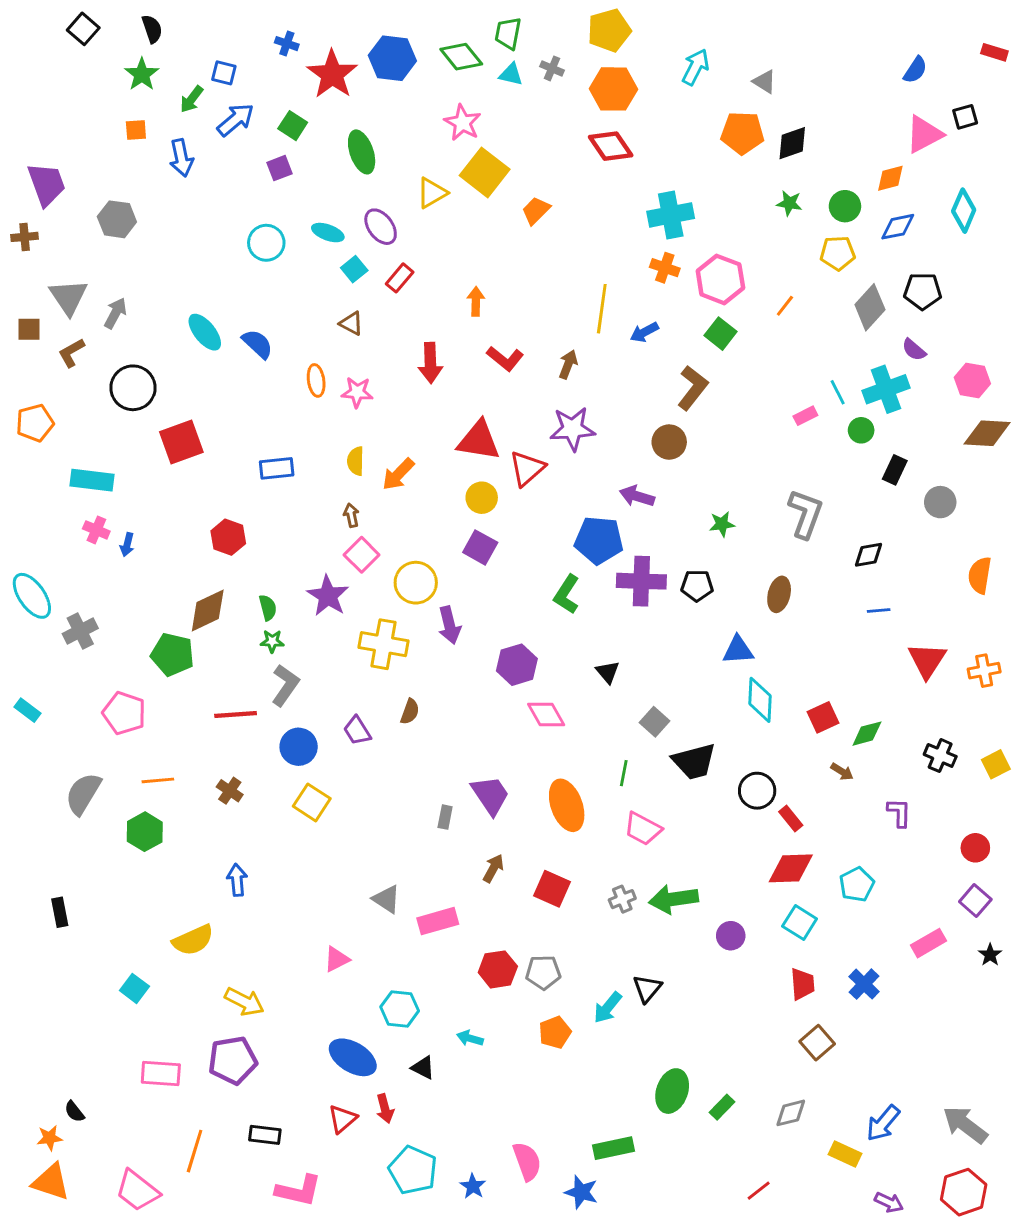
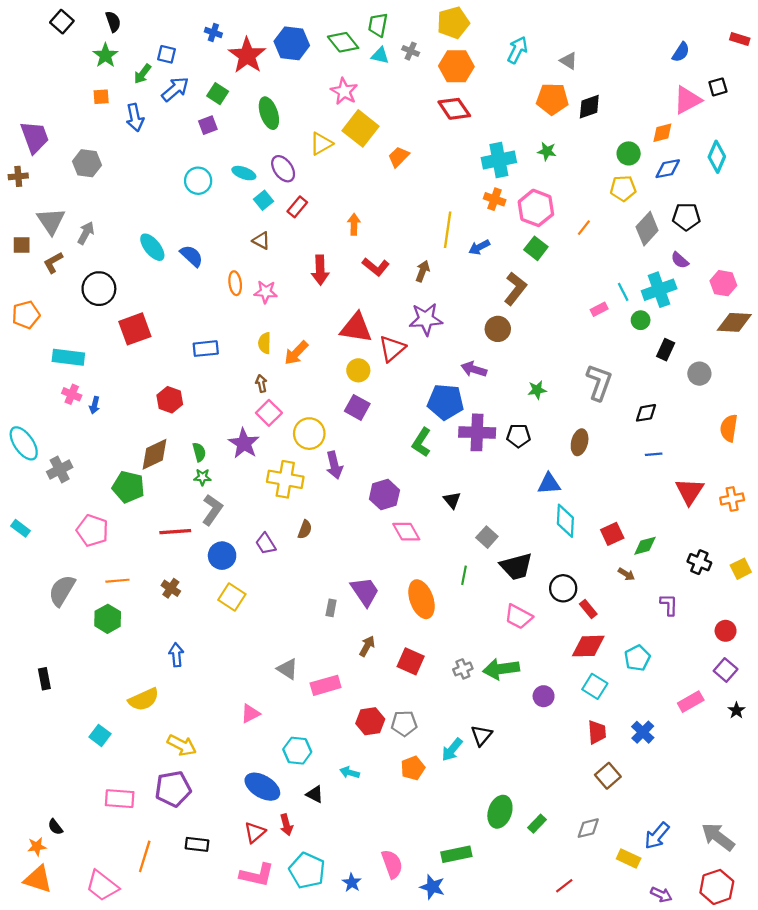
green star: (789, 203) -> (547, 151), moved
pink trapezoid: (643, 829) -> (518, 617), moved
pink L-shape: (299, 1191) -> (257, 875), moved

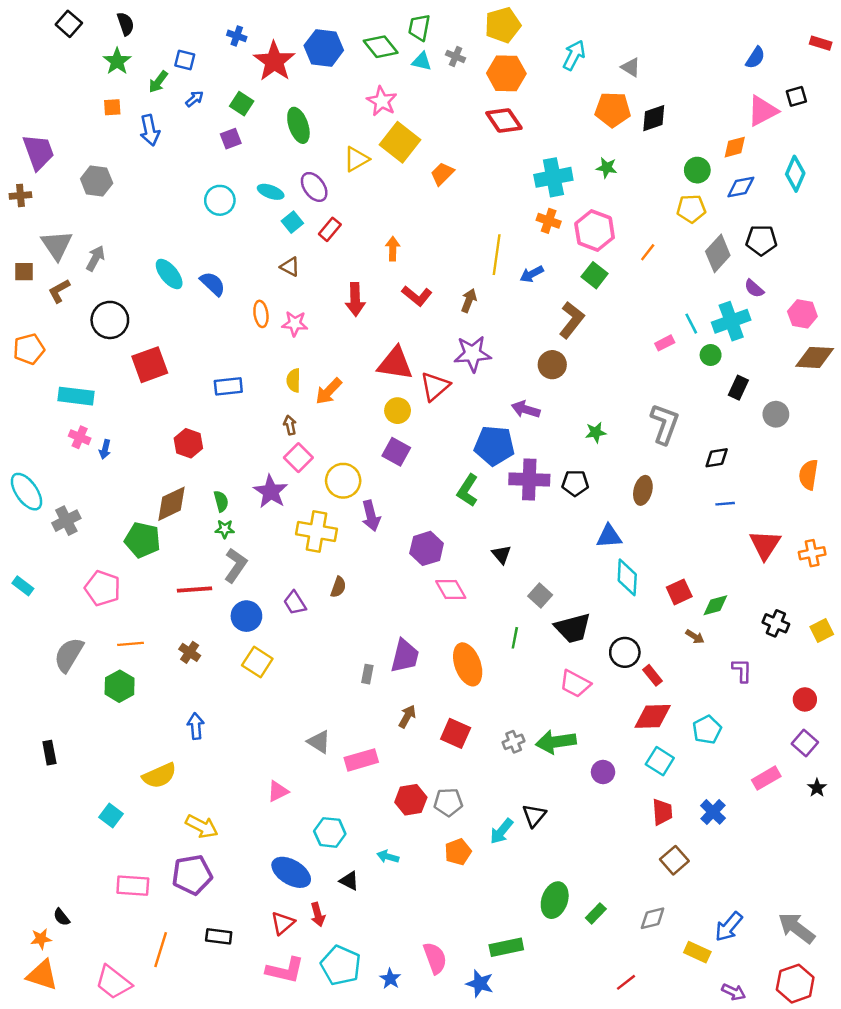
blue arrow: (175, 89) -> (194, 99), size x0.6
purple trapezoid: (365, 592) -> (405, 656), turned 48

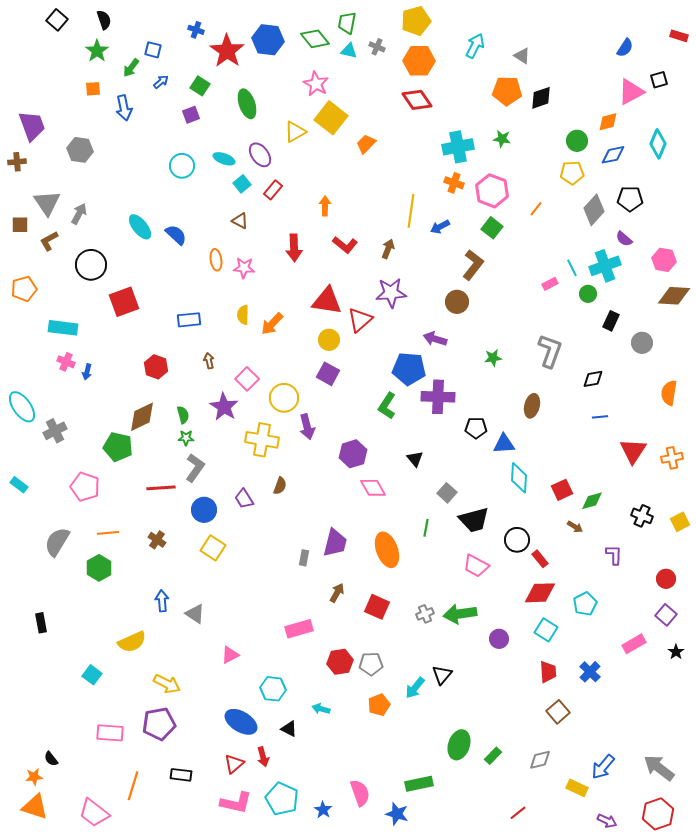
brown arrow: (290, 425) -> (209, 361), moved
black pentagon: (575, 483) -> (476, 428), moved
gray triangle: (319, 742) -> (195, 614), moved

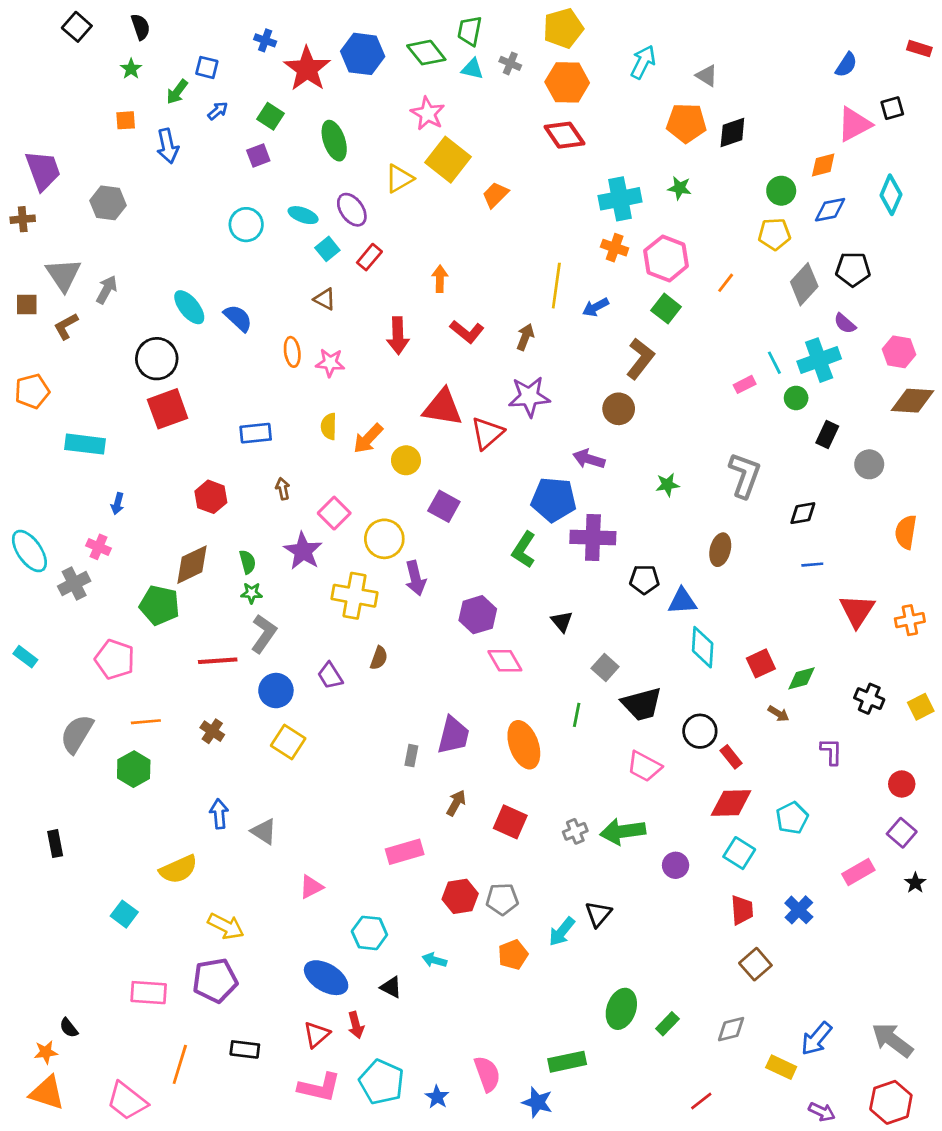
green star: (97, 51) -> (131, 69), size x0.7
black circle: (91, 265) -> (157, 359), moved
yellow circle: (329, 340) -> (406, 460), moved
pink cross: (66, 362) -> (99, 547), moved

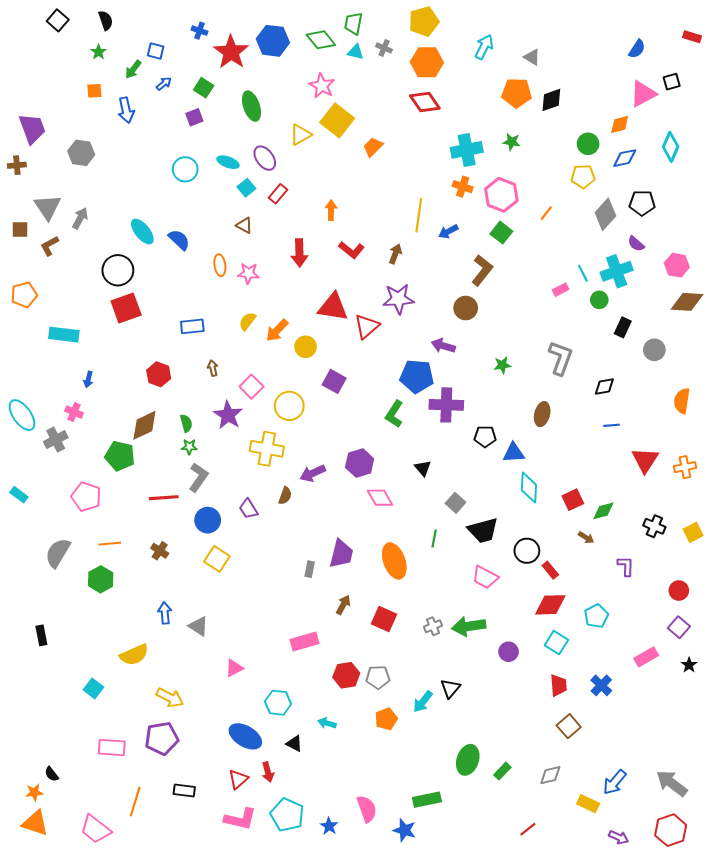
yellow semicircle: (329, 426) -> (247, 321), turned 36
purple arrow: (415, 578) -> (313, 473), moved, turned 80

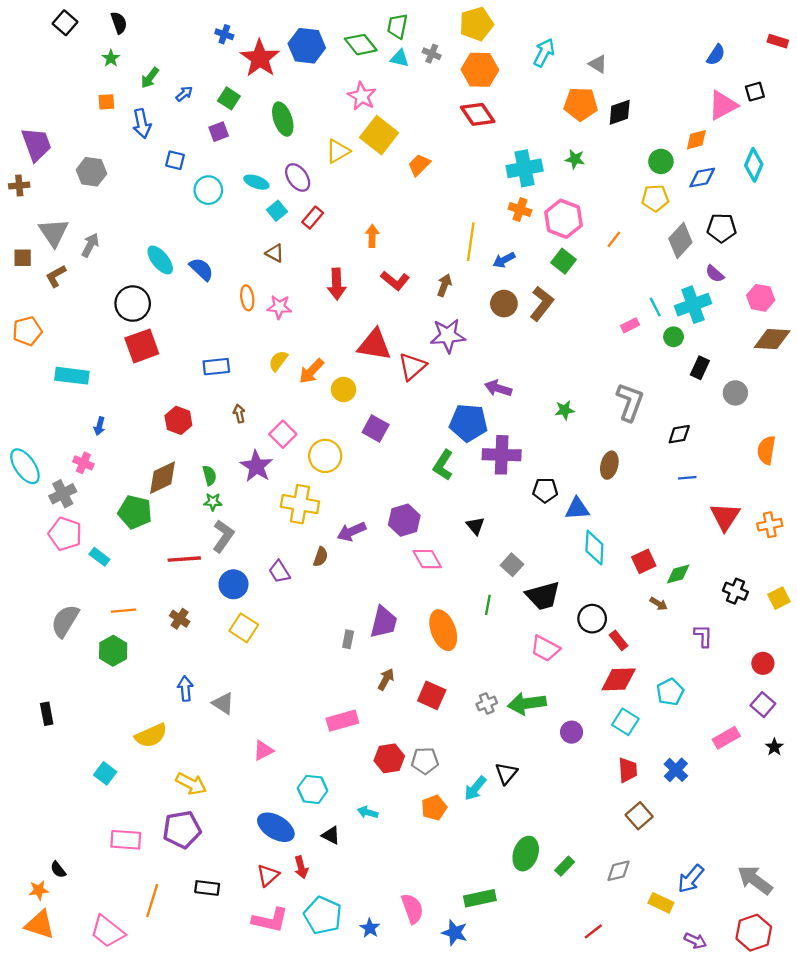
blue square: (156, 51) -> (175, 160), moved
brown circle: (466, 308) -> (504, 304), moved
cyan rectangle: (19, 495) -> (99, 557), moved
pink pentagon: (86, 497) -> (65, 534), moved

